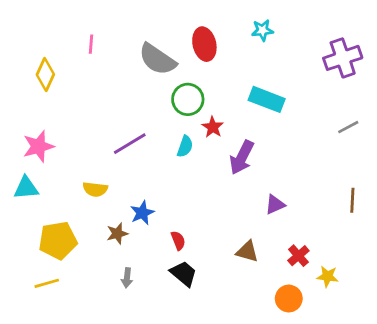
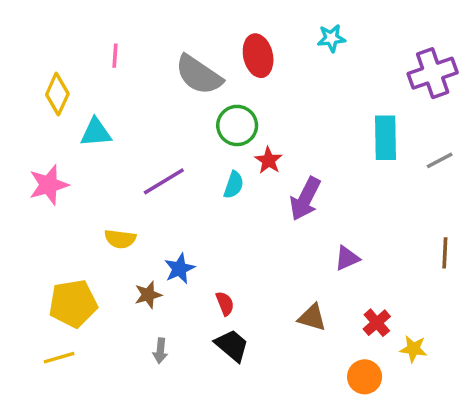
cyan rectangle: (267, 99) -> (385, 138), moved, turned 68
cyan triangle: (26, 188) -> (96, 132), moved

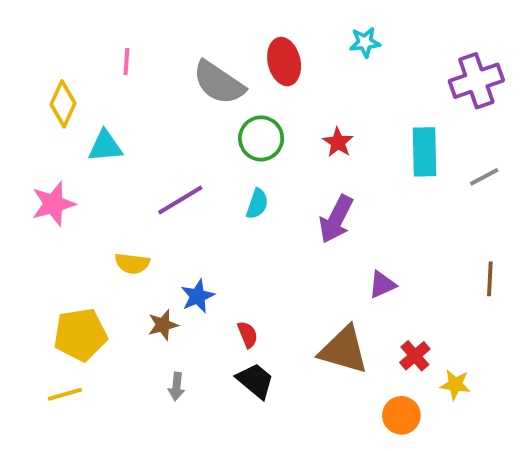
red star: (269, 160) -> (338, 142), moved
brown triangle: (312, 317) -> (344, 350), size x1.6

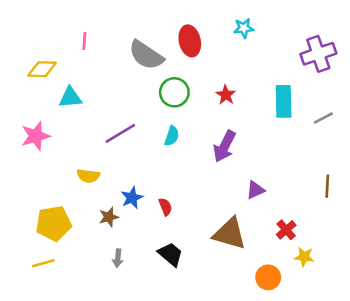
yellow diamond: (63, 104) -> (42, 69), turned 68
red semicircle: (248, 335) -> (165, 207), moved
red cross: (415, 356) -> (286, 230), moved

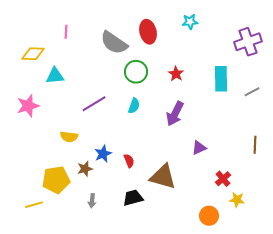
yellow pentagon: (54, 223) -> (56, 180), moved
brown triangle: (230, 234) -> (163, 177), moved
black trapezoid: (171, 254) -> (133, 198), turned -55

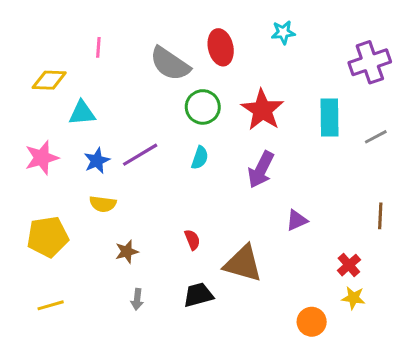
red star: (176, 74) -> (262, 110), size x1.8
blue star: (103, 154) -> (97, 161), moved
red cross: (223, 179) -> (349, 265), moved
yellow pentagon: (56, 180) -> (48, 237), moved

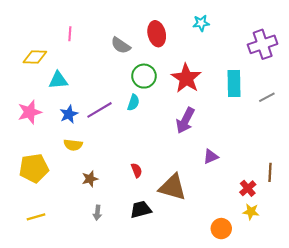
gray semicircle: (170, 64) -> (121, 45), size x0.7
cyan semicircle: (200, 158) -> (133, 103), moved
brown line: (380, 216) -> (270, 172), moved

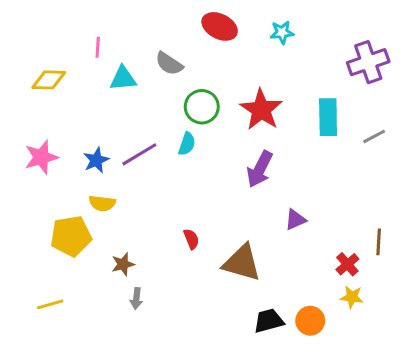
red ellipse: (157, 34) -> (220, 26), moved, turned -50
cyan triangle: (58, 80) -> (123, 78), moved
yellow pentagon: (34, 168) -> (71, 236), moved
brown star: (90, 179) -> (123, 264), moved
black trapezoid: (141, 209) -> (269, 321), moved

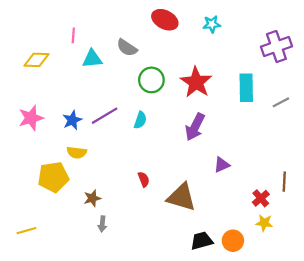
cyan semicircle: (187, 144) -> (140, 120), moved
yellow line: (50, 304) -> (26, 231), moved

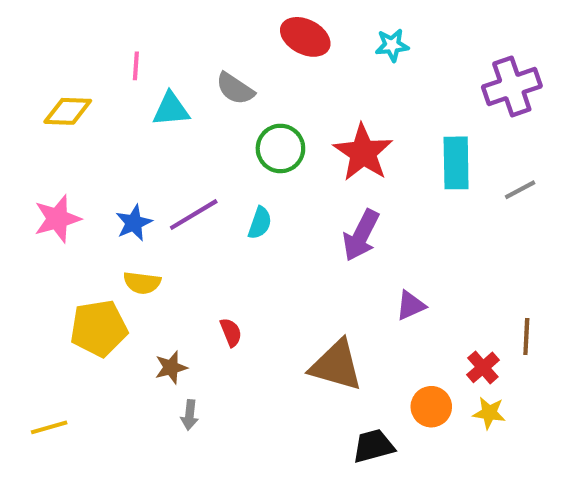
red semicircle: (144, 179) -> (231, 332), moved
orange circle: (233, 241) -> (431, 407), moved

